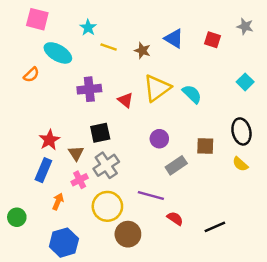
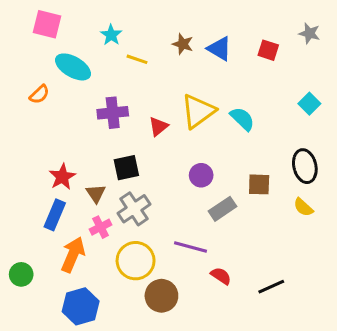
brown star: (142, 51) -> (183, 44), moved
red triangle: (126, 100) -> (158, 126), turned 42
orange arrow: (58, 202) -> (73, 255), size x1.6

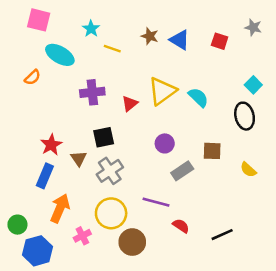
black ellipse: (305, 166) -> (245, 116), moved
pink cross: (100, 227) -> (82, 236), moved
blue hexagon: (81, 306) -> (37, 251), moved

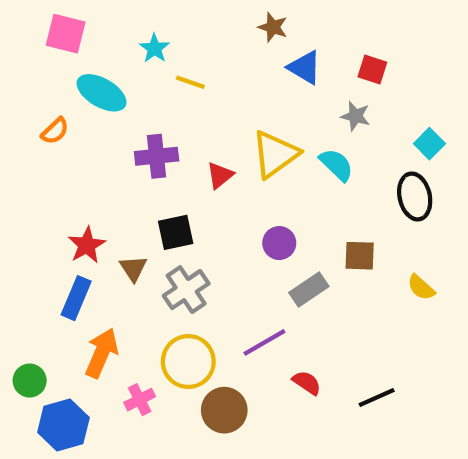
gray star: (253, 27) -> (355, 116), moved
brown star: (150, 36) -> (273, 27), moved
purple line: (156, 202) -> (264, 342), turned -45

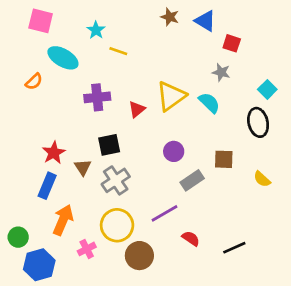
blue triangle: (305, 67) -> (205, 21), moved

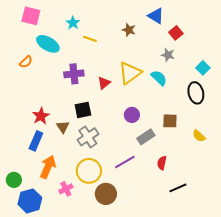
brown star: (170, 17) -> (129, 30), moved
red square: (232, 43) -> (176, 33), turned 32
red semicircle: (191, 238) -> (162, 163), moved, turned -112

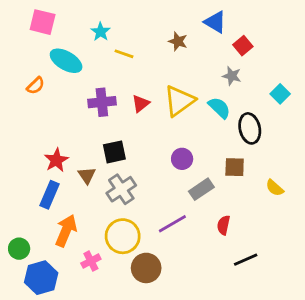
red triangle: (104, 83) -> (141, 104), moved
black ellipse: (196, 93) -> (250, 128), moved

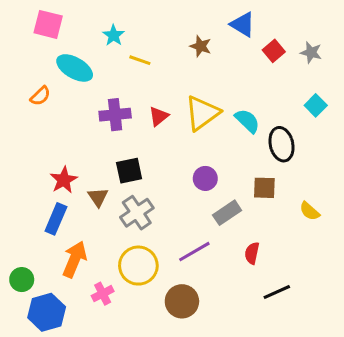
gray star: (232, 76) -> (311, 52), moved
brown circle: (146, 268) -> (182, 301), moved

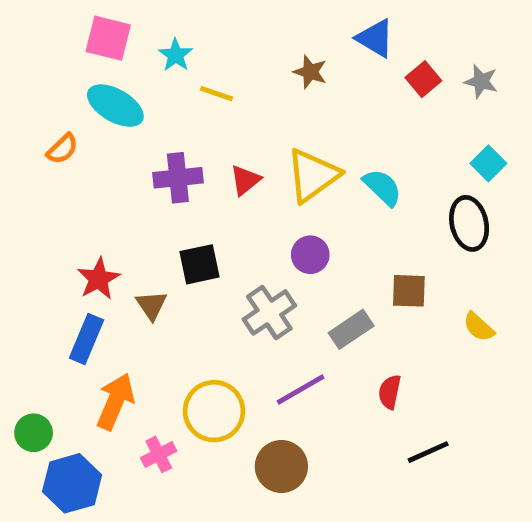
pink square: (48, 24) -> (108, 38), moved
black ellipse: (282, 144) -> (469, 223), moved
purple circle: (205, 178) -> (310, 255), moved
gray cross: (137, 213) -> (269, 312), moved

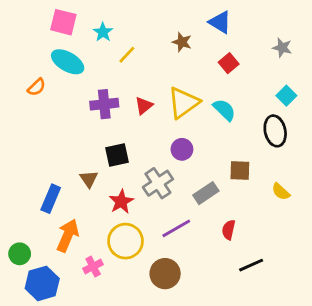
red square: (423, 79) -> (229, 63), moved
yellow line: (216, 94) -> (127, 55), turned -66
red star: (99, 279) -> (121, 202), moved

